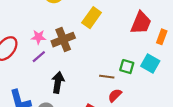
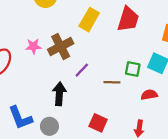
red trapezoid: (141, 23) -> (128, 19), moved
purple line: (39, 57) -> (82, 70), moved
red semicircle: (115, 95) -> (149, 95), moved, turned 40

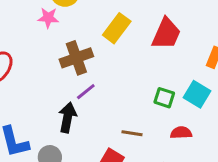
pink star: (33, 46) -> (48, 18), moved
purple line: (82, 70) -> (86, 92), moved
brown line: (112, 82) -> (132, 133), moved

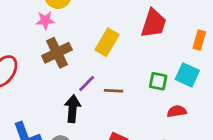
yellow rectangle: (117, 28) -> (107, 42), moved
brown cross: (76, 58) -> (57, 53), moved
brown line: (132, 133) -> (114, 91), moved

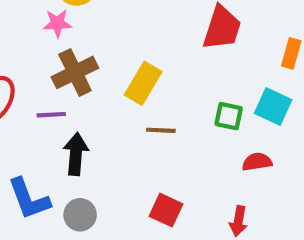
yellow rectangle: (107, 42) -> (143, 83), moved
purple line: (87, 83) -> (51, 115), moved, turned 42
black arrow: (73, 109) -> (76, 154), moved

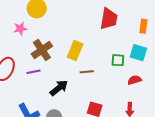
pink star: (57, 23) -> (20, 29), moved
black arrow: (76, 154) -> (59, 88), moved, turned 54

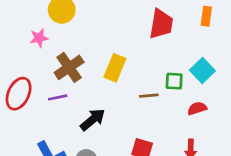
orange rectangle: (143, 26) -> (206, 16), moved
cyan square: (138, 53) -> (202, 71), turned 30
brown line: (87, 72) -> (149, 96), moved

